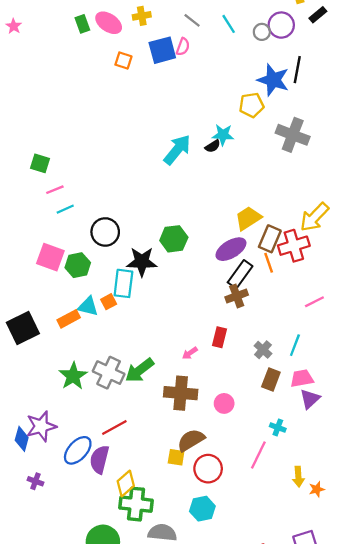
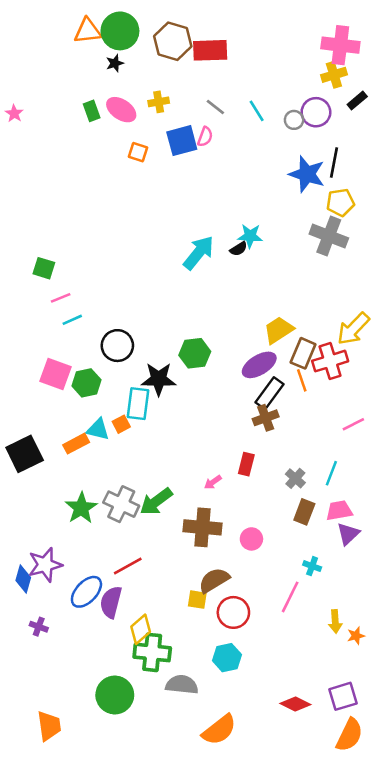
yellow pentagon: (252, 105) -> (340, 202), moved

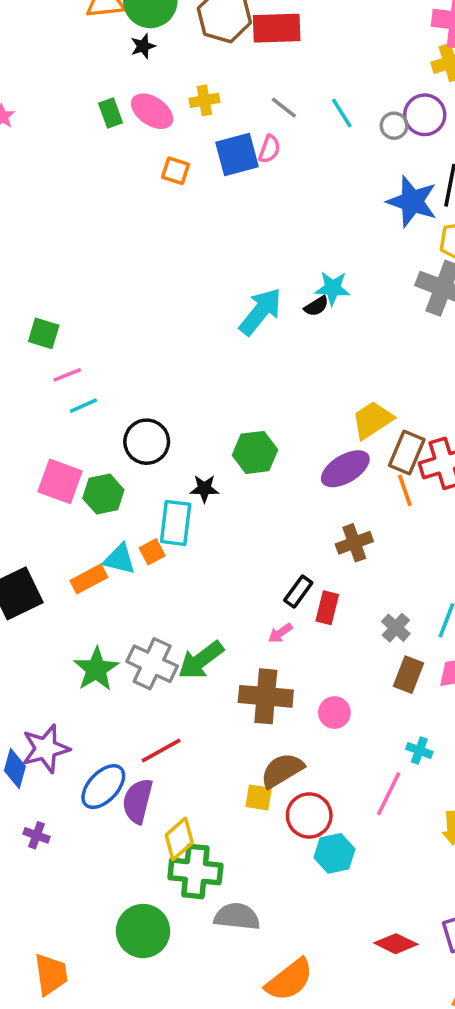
black star: (159, 379) -> (204, 489), size x0.6
black rectangle: (270, 393) -> (298, 592), moved, size x0.7
cyan hexagon: (227, 658) -> (334, 853), moved

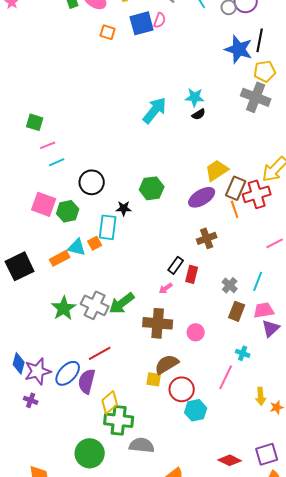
black semicircle: (316, 306) -> (199, 114), moved
purple star: (46, 749) -> (38, 371), moved

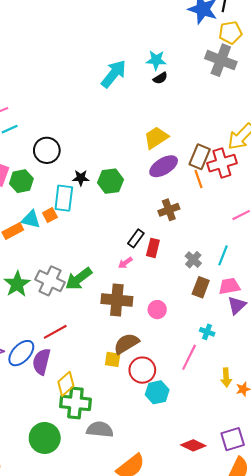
yellow trapezoid: (217, 170) -> (156, 138), moved
green hexagon: (152, 188) -> (110, 181), moved

